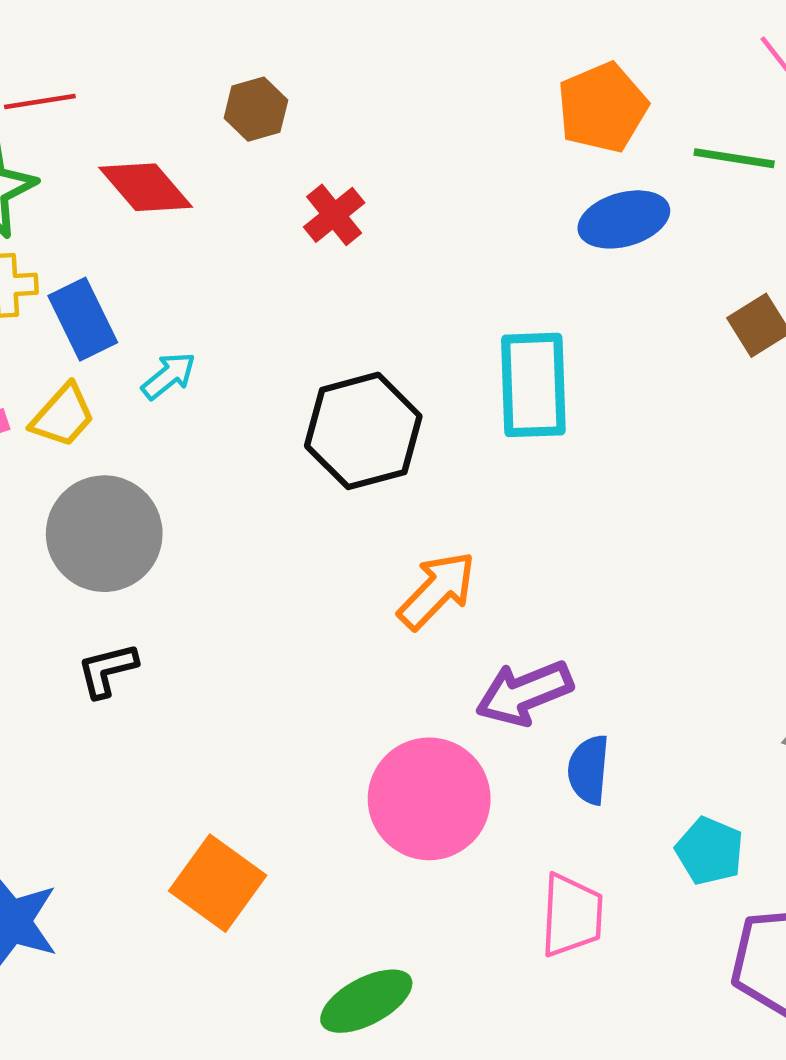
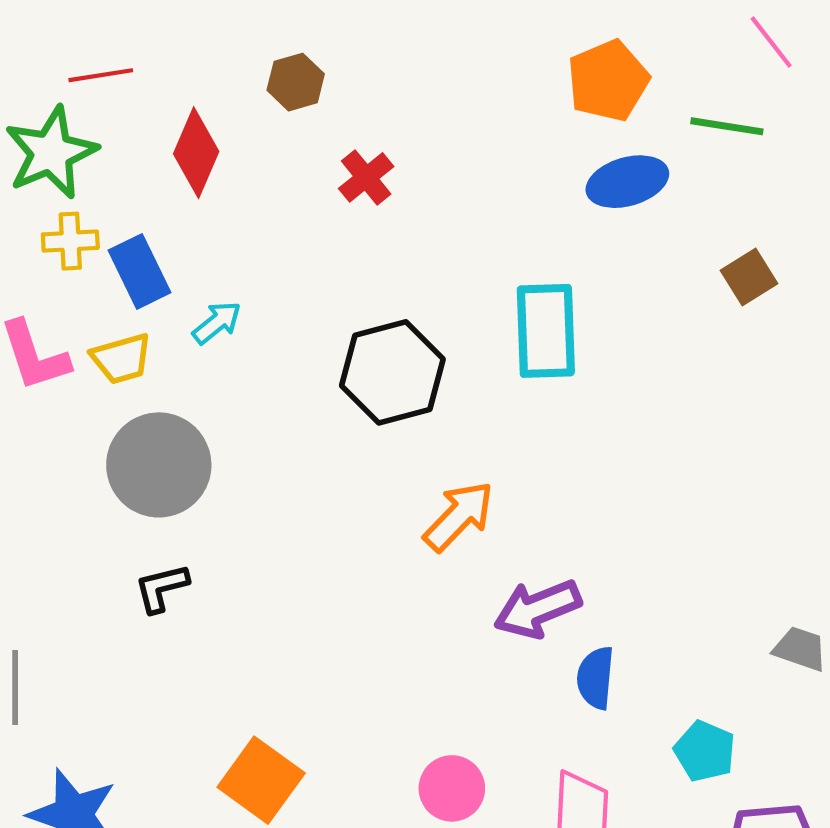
red diamond: (146, 187) -> (196, 153), turned 64
yellow trapezoid: (63, 416) -> (121, 359), turned 32
pink circle: (429, 799) -> (452, 788), moved, size x0.6

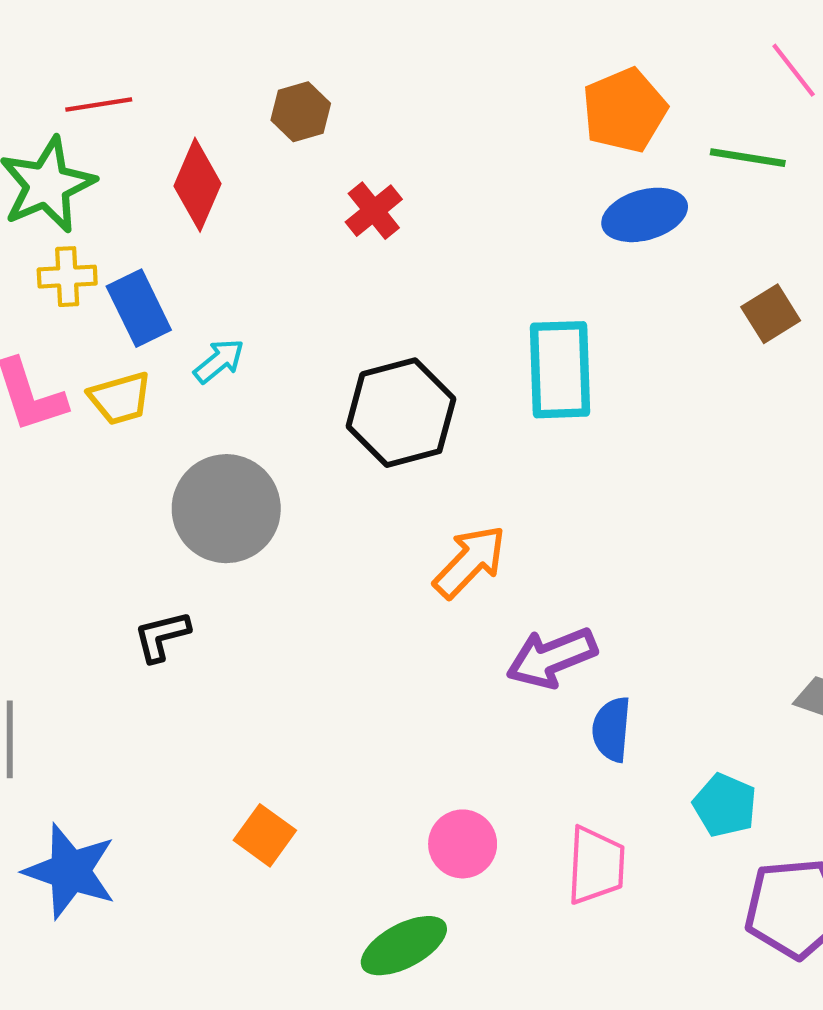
gray circle: (159, 465) -> (226, 509), moved
orange square: (261, 780) -> (265, 835), size x0.7

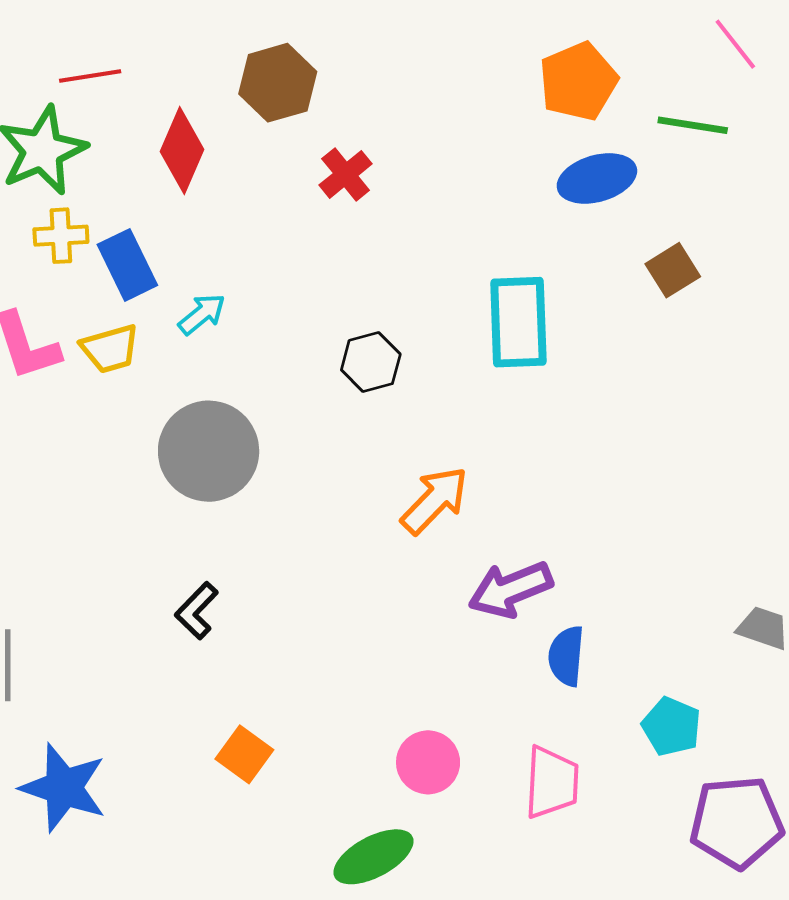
brown hexagon: (301, 112) -> (278, 83), size x1.4
brown square: (771, 314) -> (673, 270), moved
black hexagon: (401, 413) -> (371, 362), size x0.6
black L-shape: (162, 636) -> (197, 611), moved, turned -32

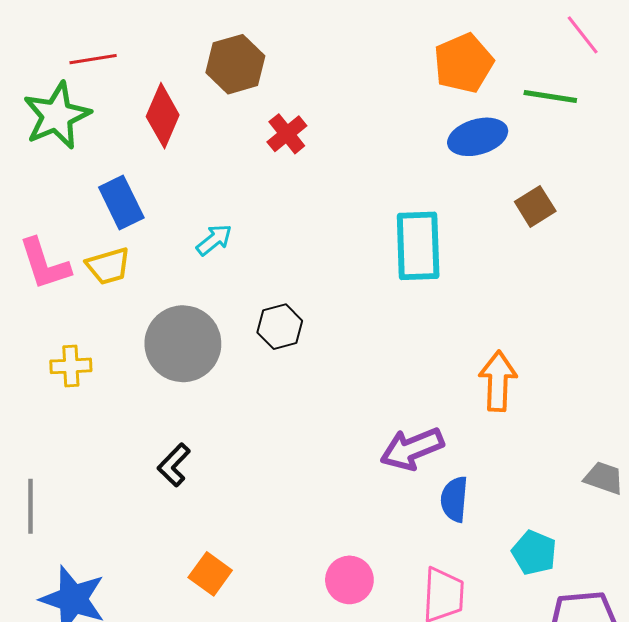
yellow cross: (61, 236) -> (71, 366), moved
cyan arrow: (202, 314) -> (214, 240), moved
black hexagon: (371, 362) -> (280, 327), moved
orange arrow: (435, 500) -> (498, 381), moved, turned -42

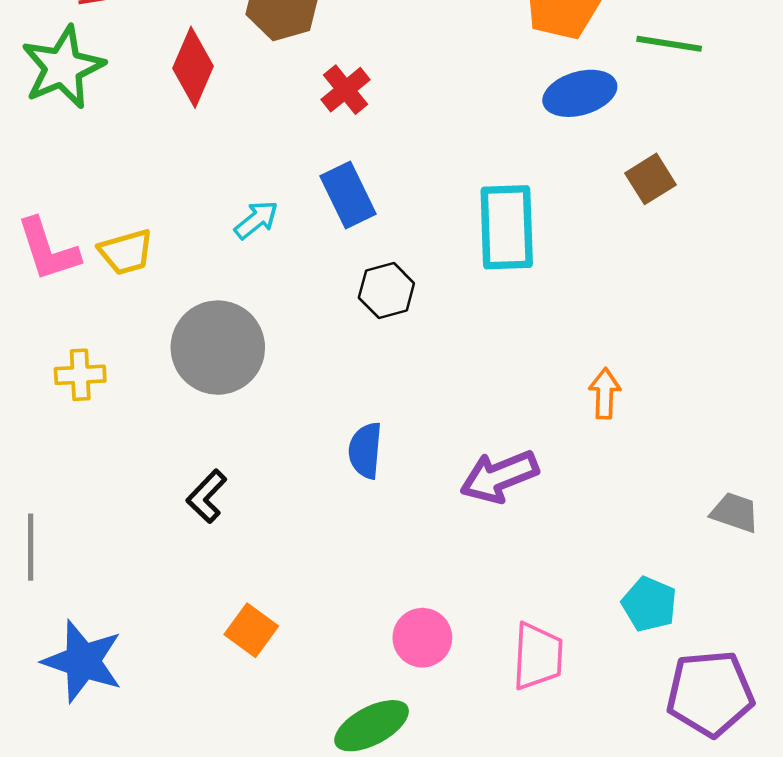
blue rectangle: (121, 202) -> (348, 195), moved
black hexagon: (280, 327) -> (386, 290), moved
orange arrow: (498, 381) -> (605, 393), size x0.7
blue semicircle: (454, 499) -> (365, 450), moved

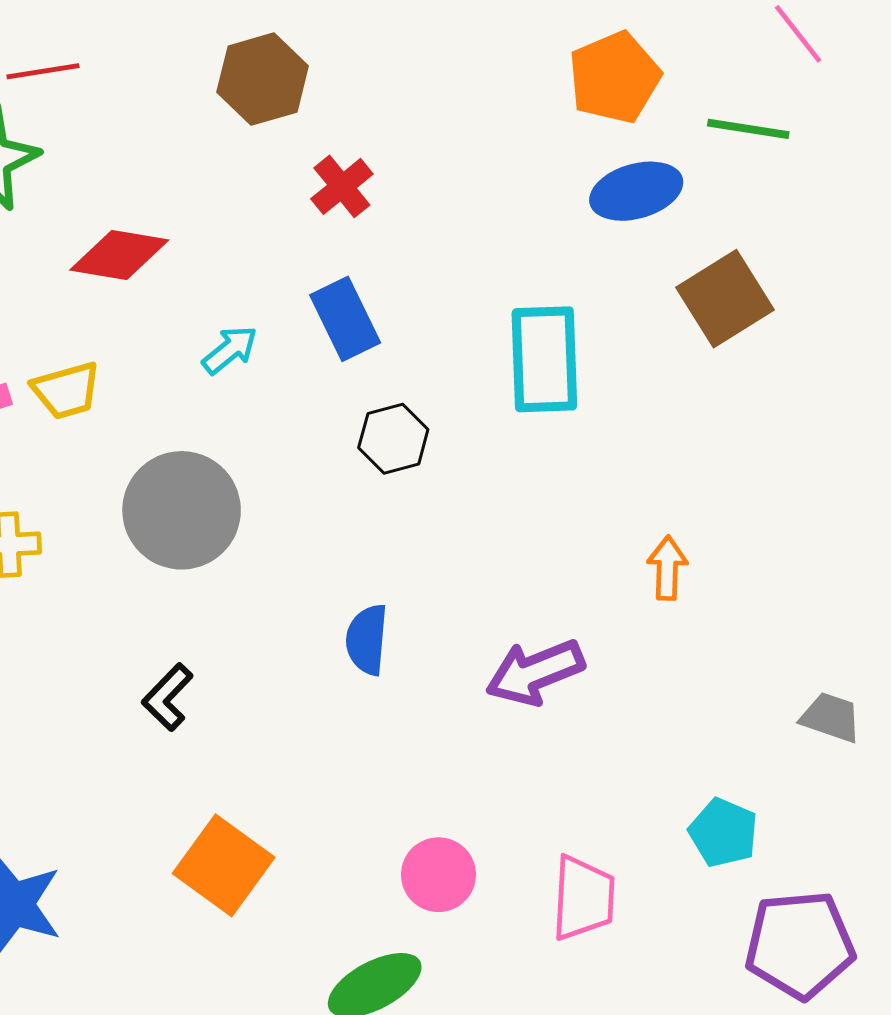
red diamond: (193, 67) -> (119, 255), moved, turned 76
brown square: (651, 179) -> (725, 299), size x1.5
orange square: (251, 630) -> (224, 865), size x1.5

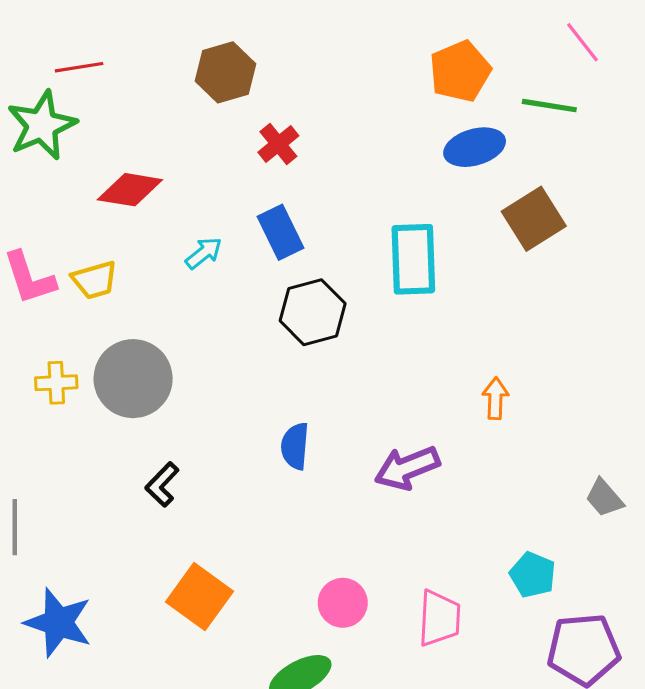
black hexagon: (393, 439) -> (313, 312), size x1.4
gray circle: (182, 510) -> (133, 379), moved
gray trapezoid: (831, 717) -> (604, 498), turned -150

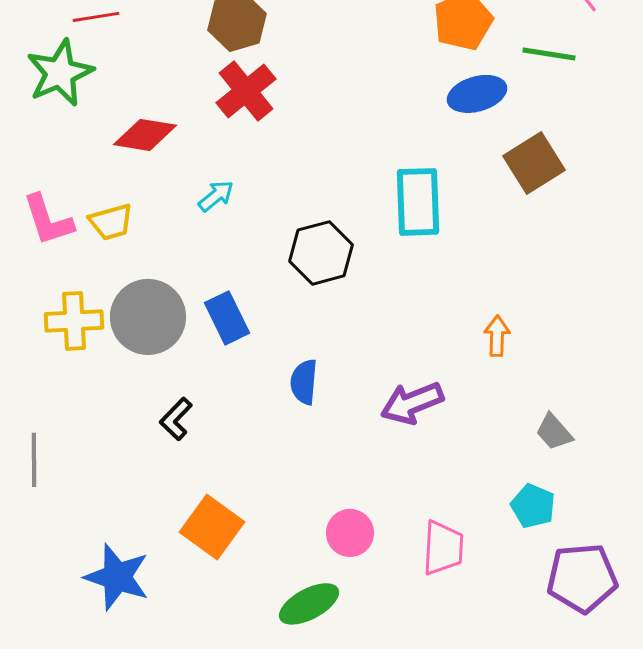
red cross: (278, 144) -> (246, 91), moved, size x1.5
blue rectangle: (280, 232) -> (227, 318), moved
yellow cross: (56, 383) -> (74, 321), size x1.4
gray trapezoid: (604, 498) -> (554, 432), moved
blue star: (58, 623) -> (117, 577), moved

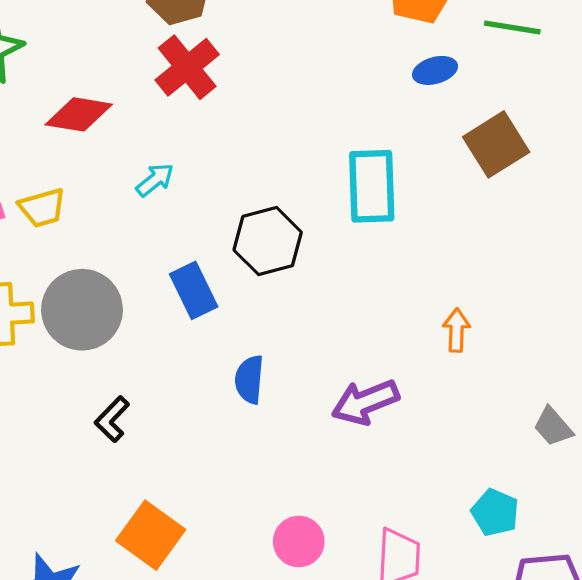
blue ellipse: (477, 94) -> (435, 70), size x0.7
blue rectangle: (227, 318) -> (194, 290), moved
gray trapezoid: (554, 432) -> (553, 427), moved

